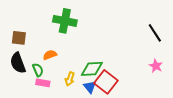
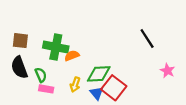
green cross: (65, 21) -> (56, 47), moved
black line: (155, 33) -> (147, 38), moved
orange semicircle: (50, 55) -> (72, 56), moved

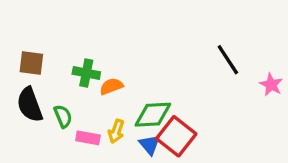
green cross: (56, 47) -> (86, 73), size x0.7
pink star: (167, 71) -> (271, 85), moved
pink rectangle: (46, 89) -> (88, 138), moved

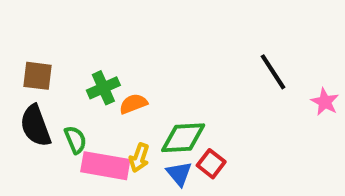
green cross: (86, 73) -> (103, 88), turned -35
red square: (176, 136) -> (211, 164), size x0.6
pink rectangle: (88, 138) -> (105, 166), size x1.6

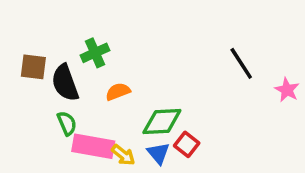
green cross: (103, 88) -> (95, 53), moved
black semicircle: (35, 126) -> (65, 83), moved
yellow arrow: (139, 158) -> (123, 155), moved, turned -70

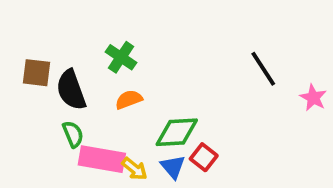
green cross: (95, 53) -> (121, 57), moved, turned -32

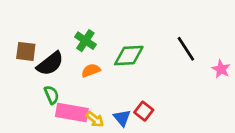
black semicircle: (71, 90) -> (50, 64), turned -108
green diamond: (177, 132) -> (129, 56), moved

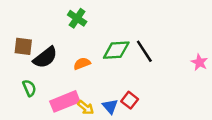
green cross: (85, 41) -> (77, 18), moved
black line: (186, 49) -> (144, 51), moved
green semicircle: (52, 95) -> (29, 88), moved
pink rectangle: (72, 112) -> (65, 101), turned -32

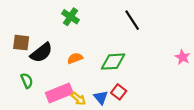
green diamond: (116, 50) -> (113, 62), moved
black line: (144, 51) -> (132, 20), moved

